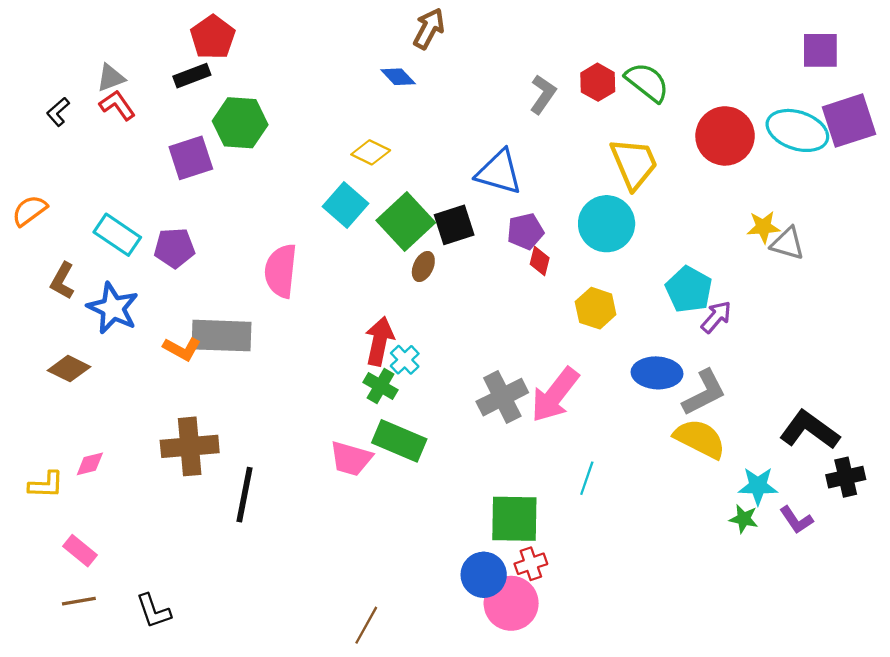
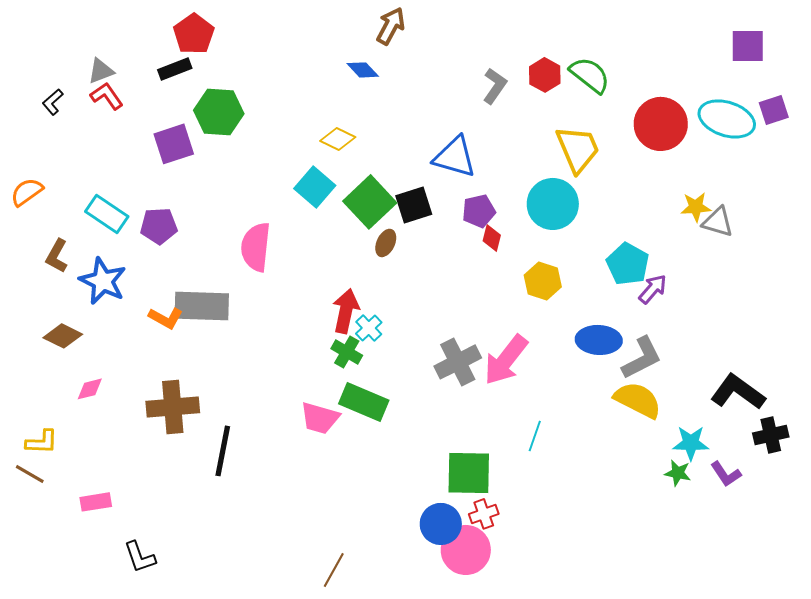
purple square: (849, 121) -> (774, 110), size x0.6
pink diamond: (90, 464) -> (90, 389), moved
pink rectangle: (80, 551) -> (96, 502), moved, turned -48
brown line: (79, 601) -> (30, 474), moved, turned 40

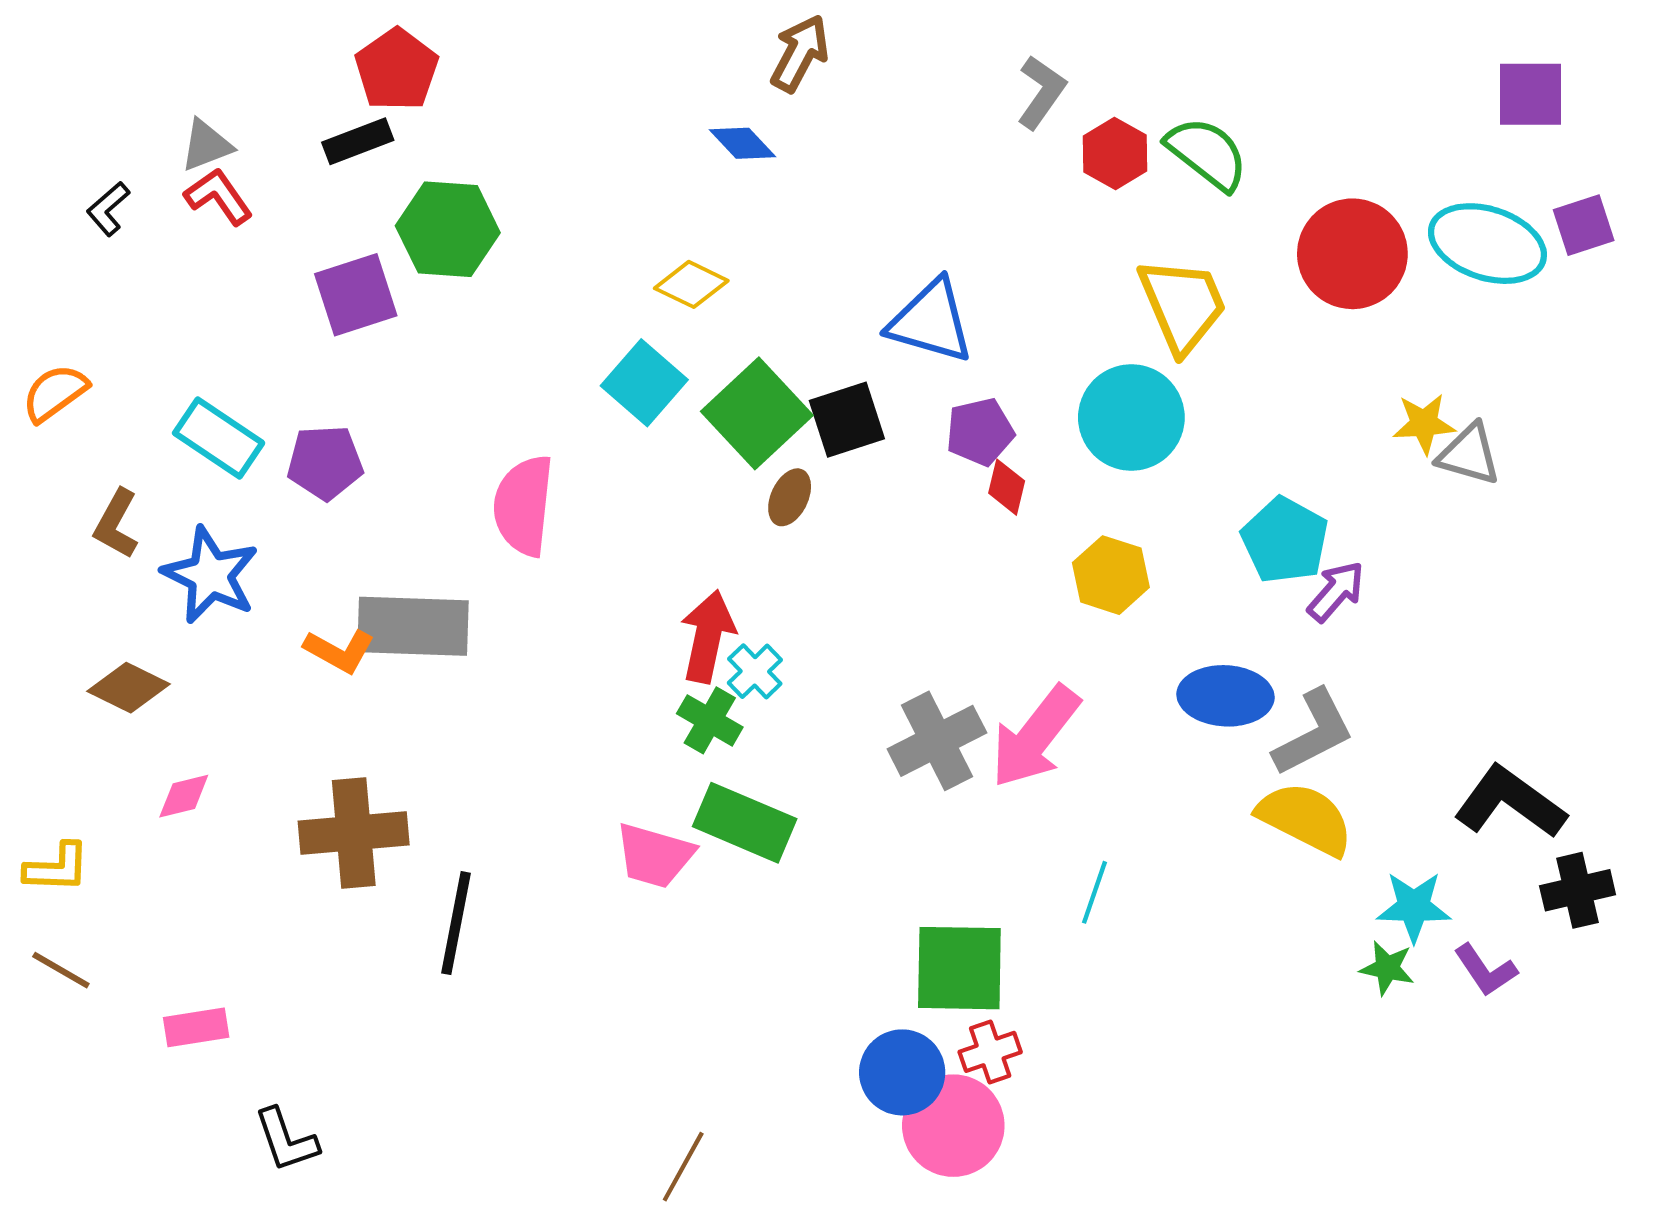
gray L-shape: (495, 86) -> (1041, 92), moved
yellow L-shape: (42, 442) -> (57, 868), moved

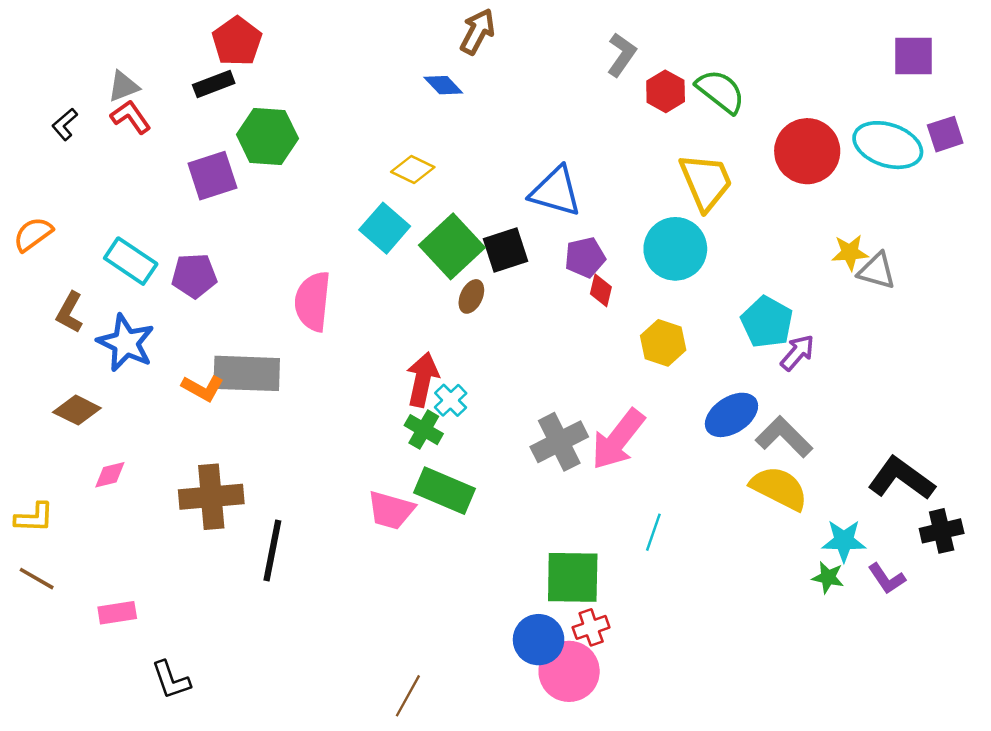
blue ellipse: (1226, 696) -> (731, 415), turned -36
gray L-shape: (1314, 733) -> (784, 437), turned -108

